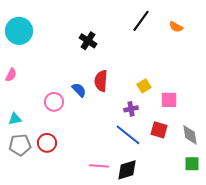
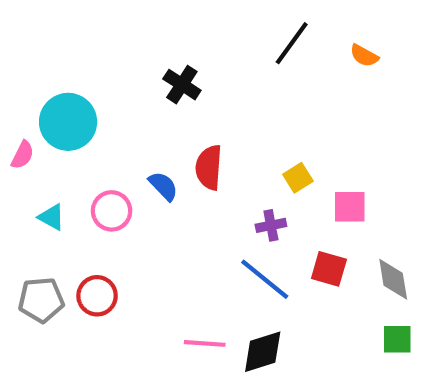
cyan circle: (19, 31) -> (68, 122), moved
cyan triangle: (15, 119) -> (51, 217), moved, turned 40

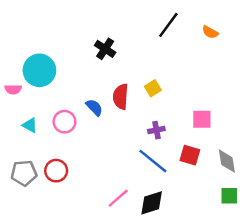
pink semicircle: (22, 155) -> (13, 89), turned 63
yellow square: (298, 178) -> (153, 88), moved
pink line: (205, 343) -> (118, 198), turned -45

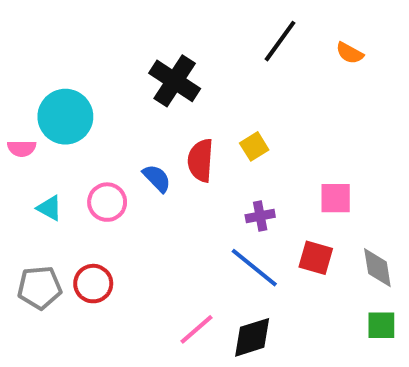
black cross: (105, 49) -> (175, 81), size x1.4

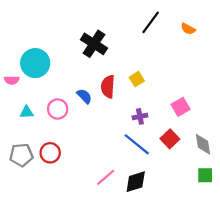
pink square: (336, 198) -> (181, 107), turned -30
cyan triangle: (49, 208) -> (27, 112), turned -32
red square: (316, 258) -> (170, 139), turned 30

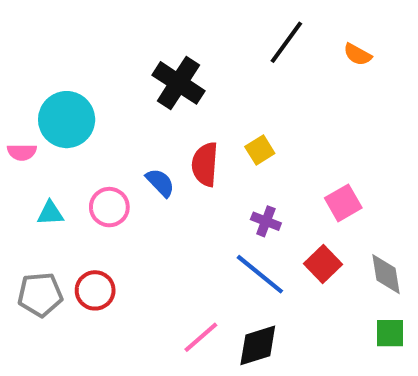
purple cross: (140, 116) -> (266, 221), turned 32

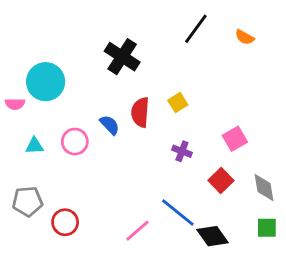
blue line: (260, 274) -> (178, 213), moved
red circle: (95, 290) -> (65, 222), moved
black diamond: (258, 345) -> (213, 236), moved, turned 72

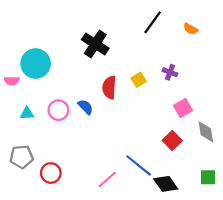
blue semicircle: (110, 125) -> (85, 107), moved
purple cross: (182, 151) -> (170, 72), moved
gray diamond: (264, 187) -> (206, 132), moved

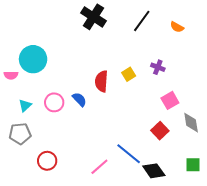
black cross: (95, 44) -> (93, 17), moved
cyan triangle: (27, 113) -> (25, 105), turned -40
gray pentagon: (22, 157) -> (20, 134), moved

